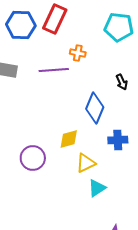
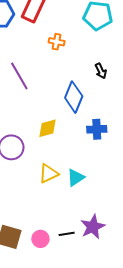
purple line: (54, 70) -> (19, 76), moved, turned 64
yellow triangle: (86, 163) -> (49, 174), moved

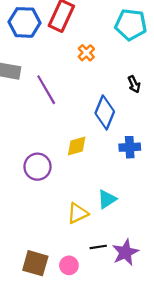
orange cross: (57, 42) -> (86, 53), turned 35
yellow triangle: (49, 174) -> (78, 213), moved
black line: (67, 234) -> (98, 247), moved

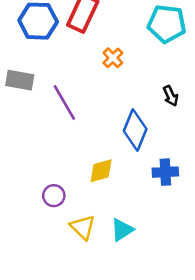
purple circle: (38, 167) -> (54, 196), size x0.7
cyan triangle: (107, 199) -> (122, 230), moved
yellow triangle: (78, 213) -> (83, 227), moved, turned -50

